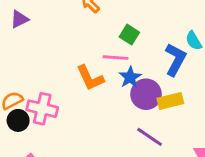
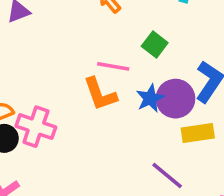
pink line: (115, 58) -> (113, 66), moved
purple circle: (146, 94) -> (175, 99), moved

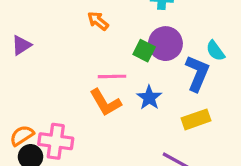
purple circle: (175, 99) -> (165, 44), moved

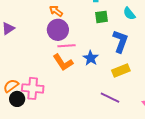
purple circle: (165, 44) -> (58, 30), moved
green square: (144, 51) -> (101, 17), moved, turned -32
cyan semicircle: (215, 51) -> (129, 14), moved

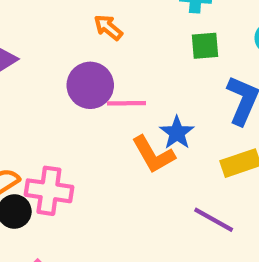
purple circle: (58, 30) -> (90, 85), moved
orange L-shape: (63, 62) -> (153, 155), moved

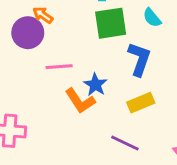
green square: (205, 46) -> (111, 23), size x1.6
purple circle: (90, 85) -> (28, 33), moved

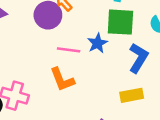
blue star: (95, 85) -> (97, 43), moved
orange L-shape: (80, 101) -> (62, 79), moved

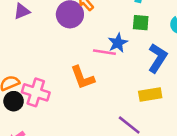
green square: (120, 22) -> (141, 23), size x0.6
pink line: (69, 50) -> (104, 52), moved

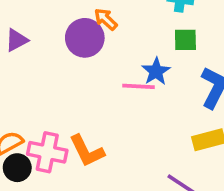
orange L-shape: (82, 77) -> (87, 151), moved

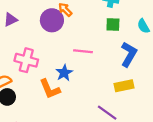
blue star: (156, 71) -> (64, 73), moved
pink cross: (47, 152) -> (26, 60), moved

